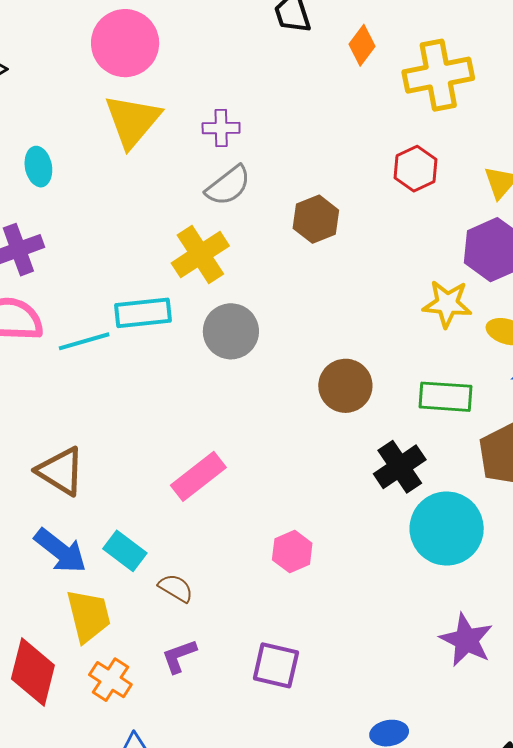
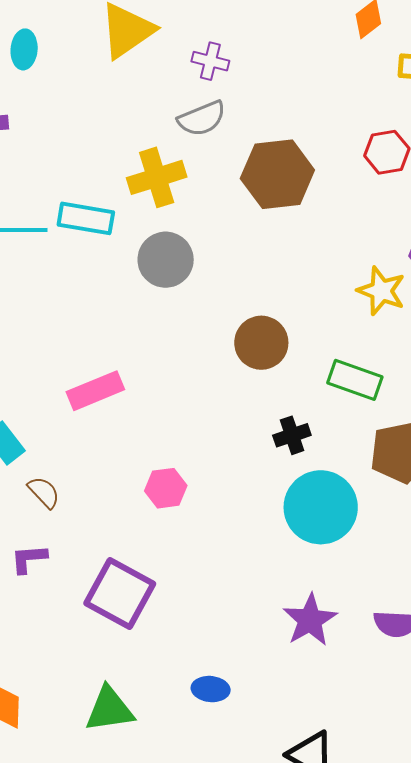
brown hexagon: (316, 219) -> (277, 174), size x1.5
black cross: (400, 467) -> (292, 435), size x0.7
purple square: (276, 665) -> (120, 594), size x1.4

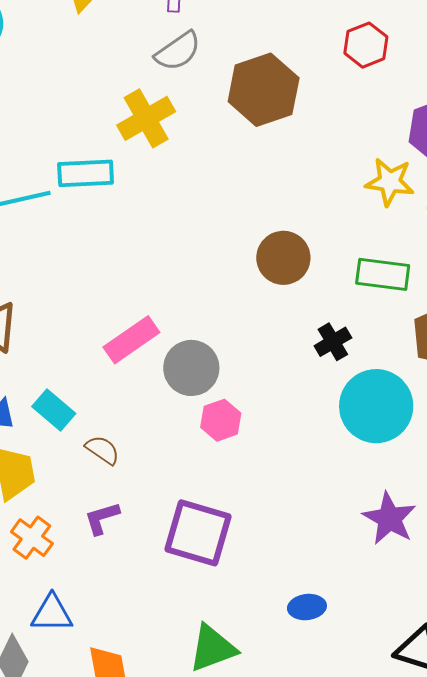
gray circle: (166, 260) -> (191, 368), moved

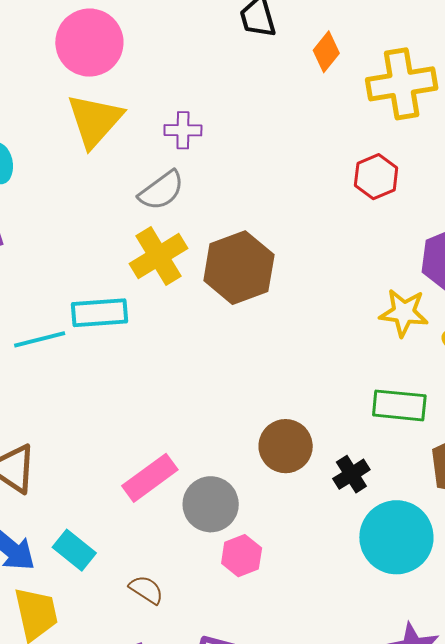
gray semicircle: (178, 51) -> (161, 190), moved
brown hexagon: (264, 90) -> (239, 268), moved
brown circle: (283, 258) -> (286, 446), moved
brown semicircle: (102, 450) -> (146, 590), moved

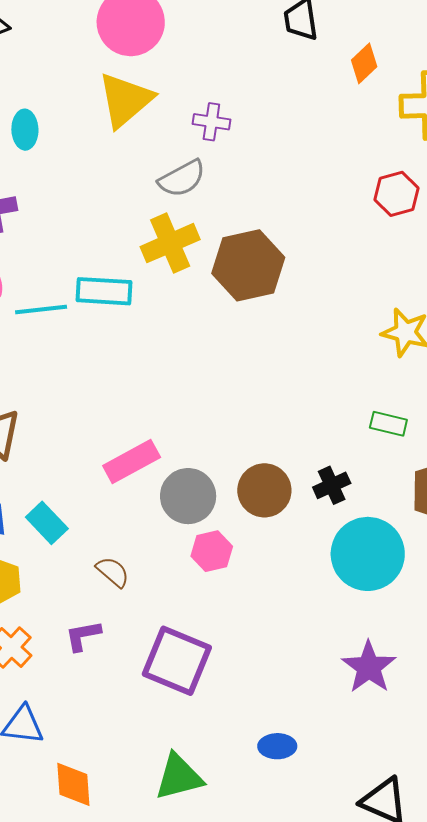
green rectangle: (399, 405) -> (388, 424), size x0.7
brown circle: (286, 446) -> (264, 490), moved

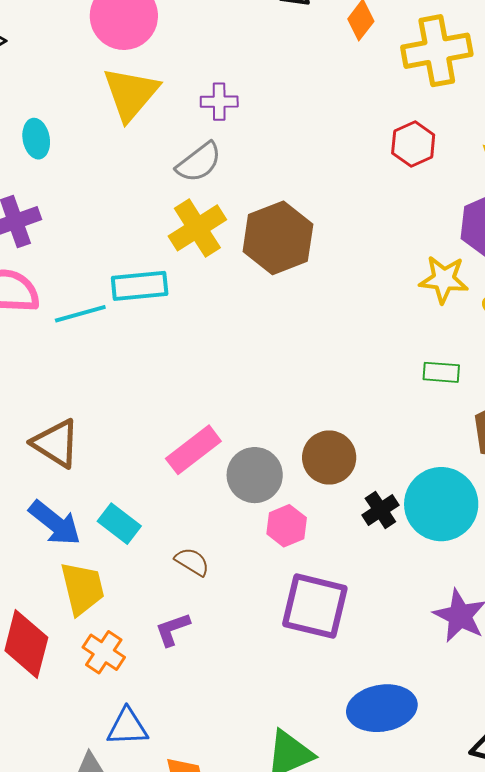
black cross: (332, 485) -> (380, 510), moved
purple square: (177, 661) -> (315, 606), moved
blue ellipse: (277, 746) -> (382, 708), size x1.8

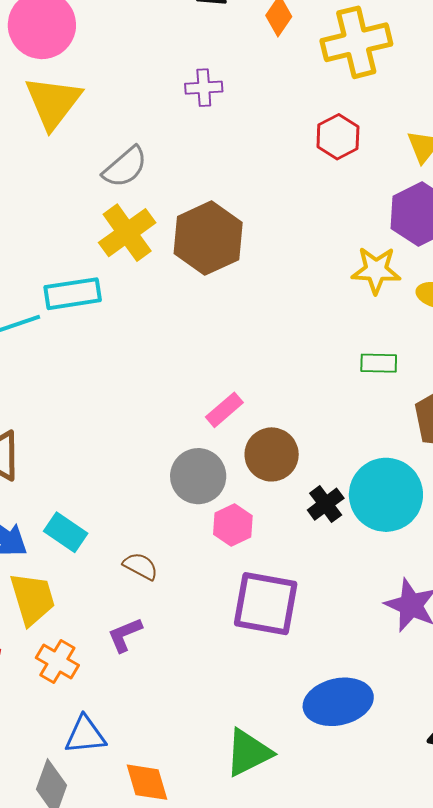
purple cross: (219, 102) -> (204, 88), moved
pink rectangle: (193, 450) -> (224, 410), moved, size x0.7

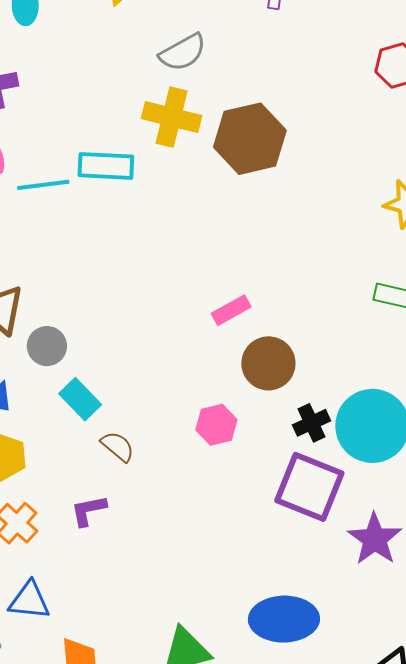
yellow cross: (127, 233) -> (172, 117), turned 38
gray circle: (198, 476) -> (47, 346), moved, size x0.7
cyan rectangle: (66, 532) -> (80, 399), moved
purple square: (266, 604) -> (309, 487), moved

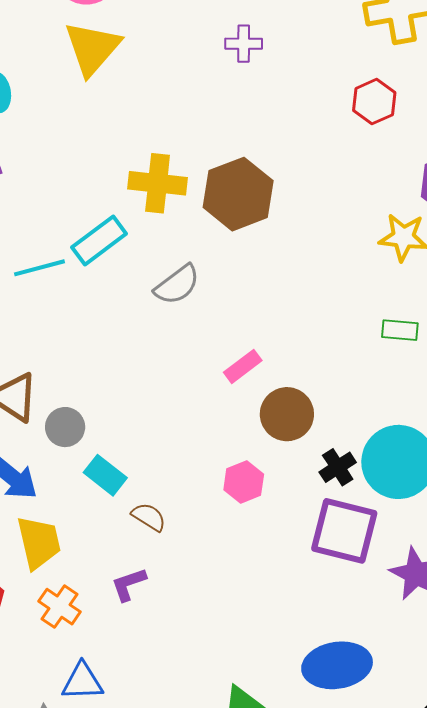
gray semicircle: (183, 52) -> (177, 285), moved
cyan rectangle: (106, 166) -> (99, 241), turned -32

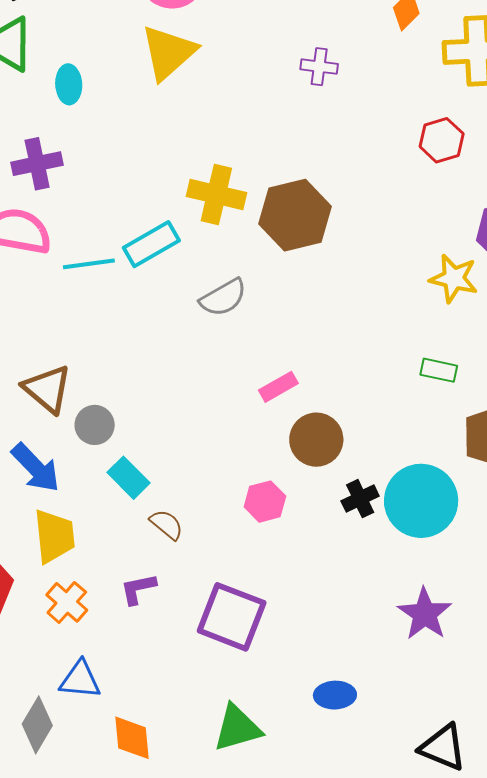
purple square: (344, 531) -> (232, 617), moved
blue ellipse: (337, 665) -> (335, 695), size x0.6

